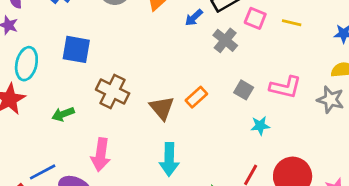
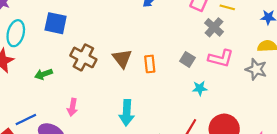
gray cross: (225, 40) -> (214, 27), moved
orange rectangle: (196, 97) -> (150, 64), turned -56
brown triangle: (162, 108) -> (122, 58), moved
pink arrow: (101, 155) -> (72, 107), size x0.7

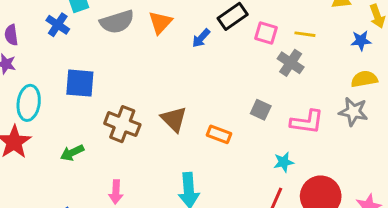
pink L-shape: (221, 58) -> (307, 122), moved
orange rectangle: (150, 64) -> (219, 134), moved, turned -56
cyan star: (200, 88) -> (284, 162), moved

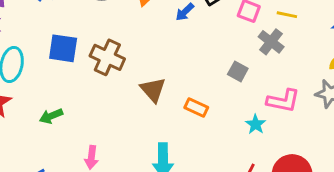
gray square: (261, 110) -> (238, 71), moved
brown cross: (122, 124) -> (107, 57), moved
cyan star: (284, 162) -> (256, 124), moved, turned -30

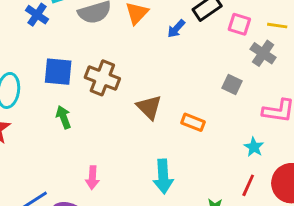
green arrow: (51, 116) -> (64, 117), moved, turned 95
cyan star: (256, 124) -> (254, 147), moved

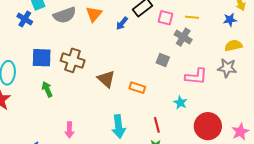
red line: (248, 185) -> (157, 125), moved, turned -35

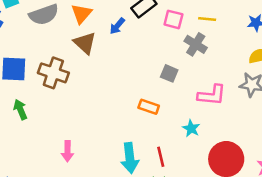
brown triangle: (106, 79) -> (85, 43), moved
orange rectangle: (137, 88) -> (149, 107), moved
cyan arrow: (119, 126) -> (130, 158), moved
pink arrow: (69, 130) -> (67, 151), moved

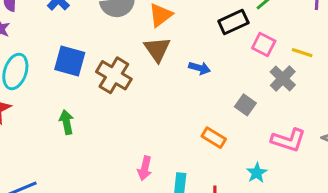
blue arrow: (117, 26) -> (200, 68), moved, turned -126
green arrow: (20, 109) -> (66, 122), moved
pink arrow: (67, 151) -> (145, 168), moved

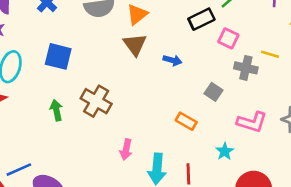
yellow line: (302, 53) -> (270, 54), moved
brown cross: (114, 75) -> (96, 101), moved
gray cross: (283, 78) -> (246, 68), turned -30

